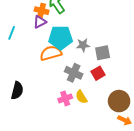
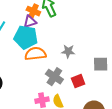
cyan pentagon: (61, 38) -> (26, 37), moved
gray square: (103, 53) -> (101, 64), moved

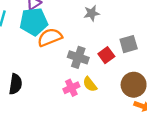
gray star: (68, 51) -> (92, 13), moved
gray square: (101, 64) -> (129, 44), moved

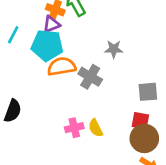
red square: (106, 55) -> (140, 121), moved, turned 35
gray cross: (78, 57) -> (90, 77), moved

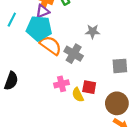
orange semicircle: (62, 66) -> (51, 45), turned 45
red square: (140, 121) -> (89, 87), moved
pink cross: (74, 128) -> (61, 84), moved

